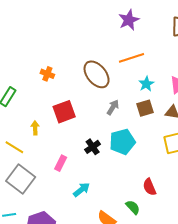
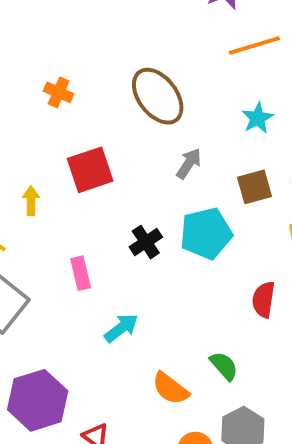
orange line: (131, 58) -> (254, 45), moved
brown square: (145, 108) -> (255, 187), moved
pink rectangle: (61, 163) -> (81, 273), turned -42
red semicircle: (149, 187) -> (263, 300), moved, turned 30

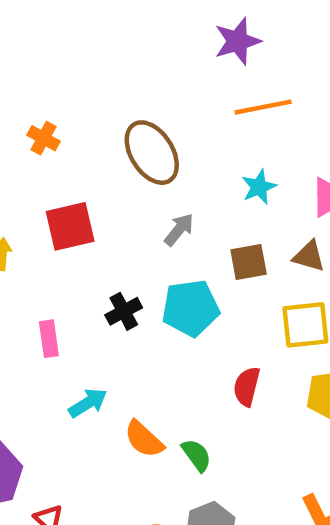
orange semicircle: (170, 388) -> (144, 439), moved

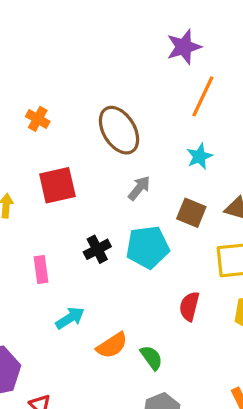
orange line: (263, 107) -> (203, 96), turned -54
brown square: (249, 262) -> (191, 213), turned 32
orange semicircle: (144, 439) -> (112, 345), turned -76

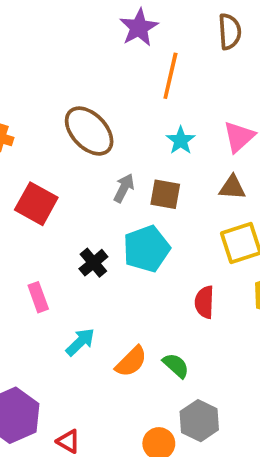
red square: (57, 185) -> (36, 204), turned -36
brown square: (191, 213) -> (165, 194), moved

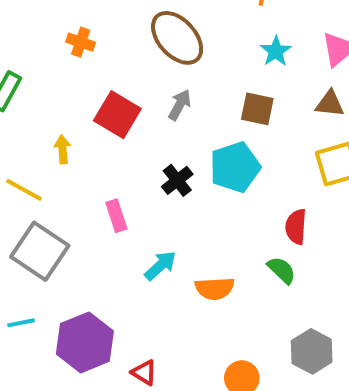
gray arrow: (124, 188) -> (180, 105), moved
orange semicircle: (131, 362) -> (215, 288), turned 40
green semicircle: (176, 365) -> (282, 270), moved
gray hexagon: (199, 421) -> (312, 351), moved

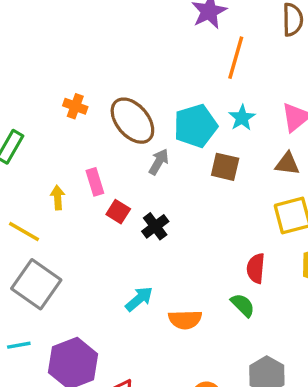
brown ellipse: (177, 38) -> (132, 121), moved
red square: (117, 115) -> (118, 212), moved, size x0.6
cyan pentagon: (235, 167) -> (196, 126), moved
pink rectangle: (116, 216) -> (95, 182), moved

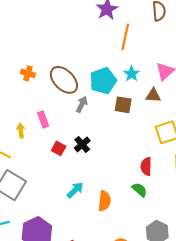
brown triangle: (287, 164) -> (153, 95), moved
red square: (118, 212) -> (59, 148), moved
orange semicircle: (185, 320) -> (104, 201), turned -78

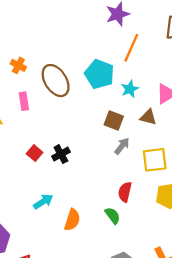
cyan pentagon: (103, 81) -> (99, 74), moved, turned 30
gray arrow: (82, 104) -> (122, 146), moved
pink rectangle: (43, 119) -> (24, 101), moved

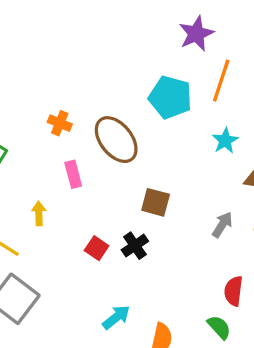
cyan pentagon: (99, 74) -> (170, 97), moved
brown square: (114, 120) -> (156, 202), moved

